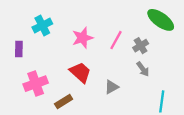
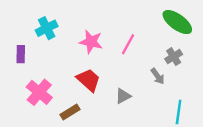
pink star: (83, 38) -> (91, 42), turned 30
gray cross: (141, 46) -> (174, 57), moved
pink cross: (36, 84) -> (39, 92), turned -30

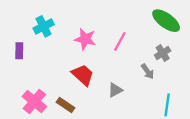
pink cross: (39, 92) -> (34, 101), moved
brown rectangle: (70, 112) -> (66, 105), turned 66

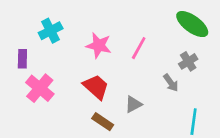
pink cross: (34, 101) -> (40, 88), moved
brown rectangle: (66, 105) -> (103, 122), moved

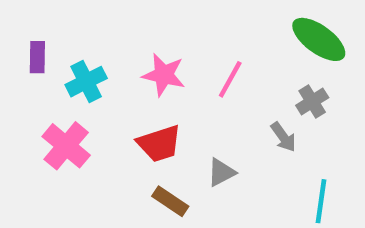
cyan cross: (51, 31) -> (86, 82), moved
purple rectangle: (22, 59) -> (37, 57), moved
red trapezoid: (96, 87) -> (159, 144), turned 120

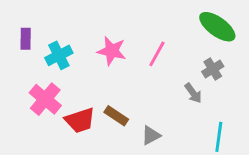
red trapezoid: (159, 144) -> (80, 120), moved
gray triangle: (221, 172) -> (151, 135), moved
brown rectangle: (170, 201) -> (116, 116), moved

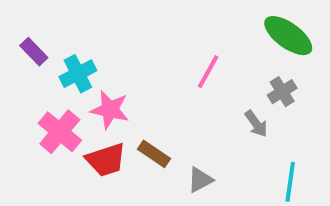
purple rectangle: (26, 39) -> (34, 52), turned -45
pink star: (112, 51) -> (110, 110), moved

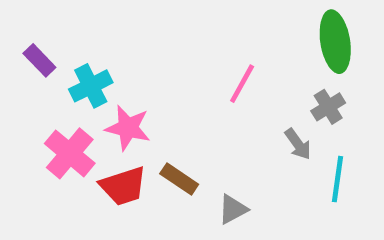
green ellipse: (288, 36) -> (335, 42), turned 45
cyan line: (290, 182) -> (338, 179), moved

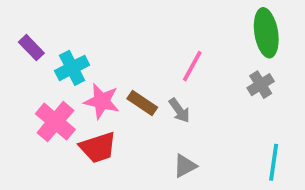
gray arrow: (298, 144) -> (179, 110), moved
brown rectangle: (179, 179) -> (142, 103), moved
cyan line: (338, 179) -> (274, 162), moved

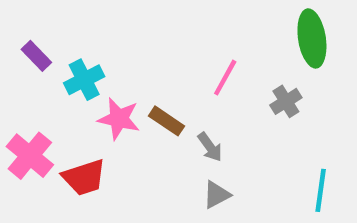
gray cross: (261, 85) -> (286, 101), moved
gray arrow: (179, 110) -> (210, 147), moved
pink cross: (55, 122) -> (30, 156), moved
red trapezoid: (98, 147) -> (84, 177), moved

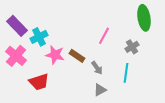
purple rectangle: (36, 56) -> (17, 26), size x1.5
pink cross: (30, 156) -> (16, 56), moved
cyan line: (321, 190) -> (126, 73), moved

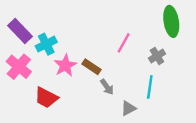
pink star: (55, 55) -> (65, 65), turned 30
gray arrow: (97, 68) -> (107, 87), moved
red trapezoid: (39, 82) -> (46, 98), turned 45
gray triangle: (100, 90) -> (128, 108), moved

